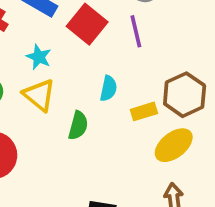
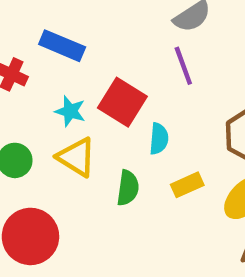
red square: (87, 24) -> (122, 102), moved
yellow rectangle: (144, 111) -> (187, 185), moved

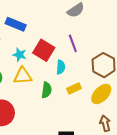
purple line: (183, 66) -> (73, 43), moved
yellow triangle: (76, 157) -> (23, 76), turned -36

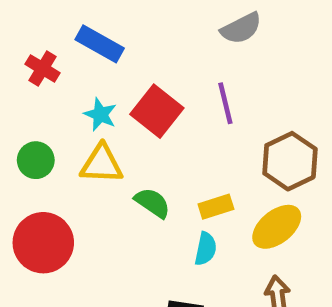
cyan semicircle: (61, 67) -> (206, 249), moved
green semicircle: (47, 90) -> (152, 203), turned -70

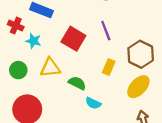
cyan star: (100, 115) -> (33, 41), moved
yellow rectangle: (216, 207) -> (109, 67), moved, turned -42
cyan semicircle: (206, 249) -> (93, 103), moved, turned 112

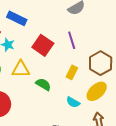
cyan semicircle: (93, 103) -> (73, 102), moved

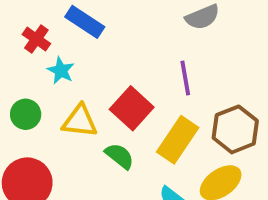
red square: (43, 45) -> (132, 108), moved
yellow rectangle: (72, 72) -> (178, 140), size x1.6

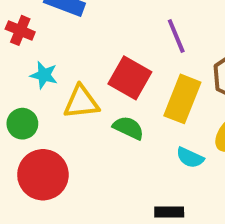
cyan star: (61, 71) -> (44, 75), moved
green circle: (26, 114) -> (22, 124), moved

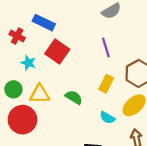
red square: (130, 78) -> (57, 52), moved
yellow rectangle: (182, 99) -> (106, 84), size x0.7
yellow triangle: (81, 102) -> (40, 94), moved

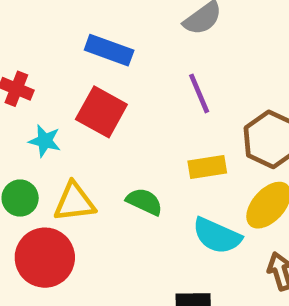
blue rectangle: (44, 23) -> (109, 50), moved
yellow rectangle: (106, 84) -> (207, 167), turned 60
cyan semicircle: (107, 118) -> (217, 236), size x1.5

